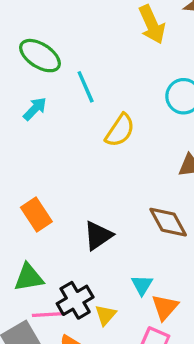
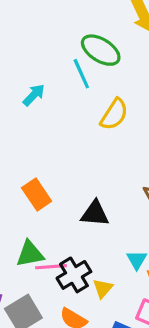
green ellipse: (40, 56) -> (101, 50), moved
black triangle: (98, 235) -> (95, 214), turned 40
pink line: (49, 315) -> (51, 267), moved

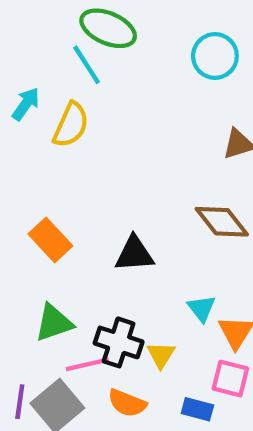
yellow semicircle: (114, 114) -> (71, 125), moved
pink line: (51, 267) -> (87, 364), moved
black cross: (74, 275) -> (119, 342), turned -32

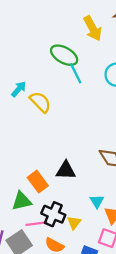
cyan line: (87, 65) -> (76, 73), moved
yellow semicircle: (71, 125) -> (40, 102), turned -75
orange rectangle: (50, 240) -> (38, 182), moved

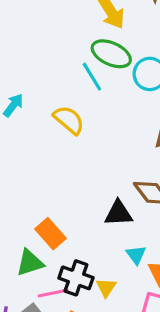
green ellipse: (64, 55) -> (111, 54), moved
yellow semicircle: (40, 102) -> (69, 120), moved
black triangle: (66, 170) -> (118, 213), moved

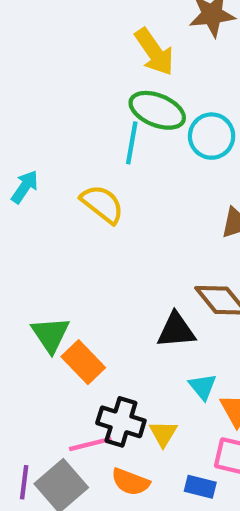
cyan line: (92, 77) -> (132, 143), turned 44
green triangle: (30, 263) -> (50, 335), moved, turned -44

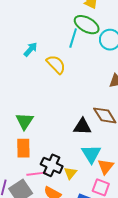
cyan arrow: (25, 187) -> (31, 49), moved
orange rectangle: (83, 362) -> (23, 148), moved, turned 36
cyan triangle: (203, 387) -> (91, 154), size x1.5

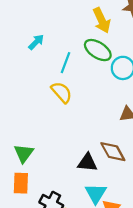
cyan line: (73, 38) -> (65, 63), moved
cyan arrow: (31, 49) -> (36, 42), moved

